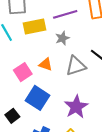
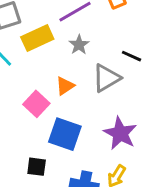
orange triangle: (46, 64) -> (65, 86), turned -40
black square: (12, 116) -> (37, 167), turned -32

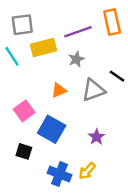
pink square: (36, 104) -> (24, 111), moved
purple star: (120, 133) -> (96, 137), size x0.6

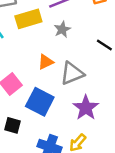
gray triangle: (93, 90) -> (72, 73), moved
purple star: (96, 137) -> (86, 108), size x1.5

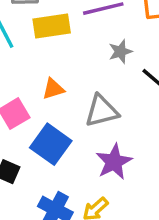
gray star: (62, 29) -> (120, 52), moved
orange triangle: (46, 62) -> (53, 89), moved

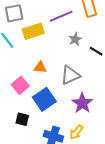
orange triangle: (53, 89) -> (40, 67), turned 32
blue square: (51, 144) -> (44, 99), turned 30

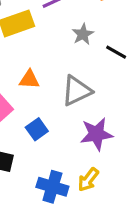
blue square: (44, 99) -> (37, 129), size x0.6
purple star: (82, 103) -> (96, 134), turned 30

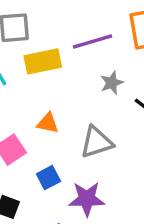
purple star: (96, 134) -> (87, 199), moved

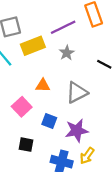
gray star: (112, 83) -> (67, 53), moved
blue square: (48, 178) -> (49, 121), turned -32

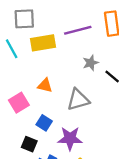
gray star: (67, 53) -> (91, 63), moved
black square: (26, 145) -> (29, 144), moved

